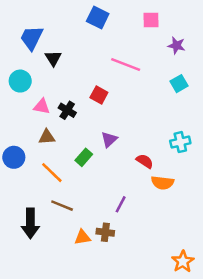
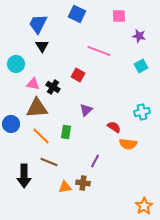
blue trapezoid: (32, 38) -> (38, 24), moved
brown triangle: (47, 137) -> (37, 108), size x1.6
green rectangle: (84, 157) -> (66, 132), moved, turned -32

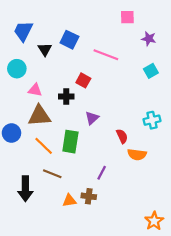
blue square: (77, 14) -> (69, 40), moved
blue trapezoid: (38, 24) -> (23, 31), moved
black cross: (53, 87) -> (66, 97), moved, turned -32
red semicircle: (114, 127) -> (122, 136), turned 32
green rectangle: (66, 132) -> (70, 142), size x1.5

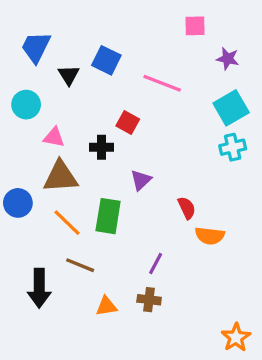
cyan square: (151, 71) -> (231, 108), size x1.5
cyan cross: (152, 120) -> (233, 147), moved
brown cross: (89, 196) -> (149, 300), moved

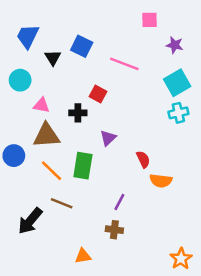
black arrow: (39, 288) -> (30, 221), turned 40
orange triangle: (106, 306) -> (83, 256), moved

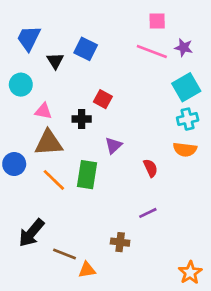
pink line: (124, 64) -> (152, 52), moved
orange semicircle: (161, 181) -> (185, 149), moved
purple line: (119, 202) -> (148, 213), moved, turned 36
brown line: (62, 203) -> (64, 254), moved

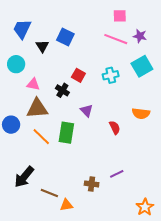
black cross: (82, 119) -> (62, 90), turned 32
cyan cross: (188, 119) -> (111, 75), moved
purple triangle: (113, 145) -> (87, 110), turned -32
purple line: (148, 213) -> (117, 174), moved

